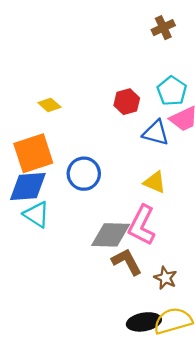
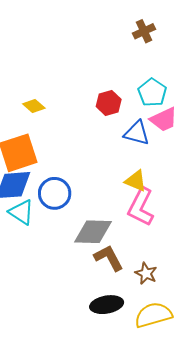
blue circle: (84, 174) -> (55, 193), moved
pink L-shape: (142, 225) -> (141, 207), moved
black ellipse: (144, 322) -> (107, 305), moved

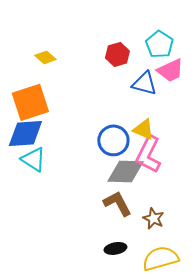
blue circle: (55, 193) -> (113, 140), moved
gray diamond: (93, 232) -> (125, 171), moved
black ellipse: (107, 305) -> (115, 248), size x0.7

